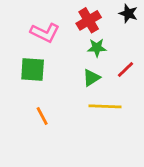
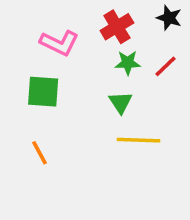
red line: (126, 70) -> (166, 66), moved
green triangle: (91, 78) -> (121, 102), turned -30
orange line: (42, 116) -> (40, 153), moved

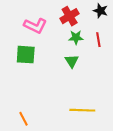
red line: (166, 66) -> (98, 40), turned -56
yellow line: (139, 140) -> (82, 110), moved
orange line: (40, 153) -> (24, 119), moved

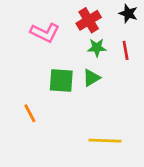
green square: (26, 55) -> (61, 80), moved
green triangle: (72, 61) -> (91, 78), turned 32
orange line: (24, 119) -> (30, 113), moved

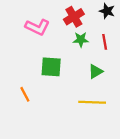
green triangle: (91, 78) -> (96, 72), moved
yellow line: (105, 141) -> (92, 102), moved

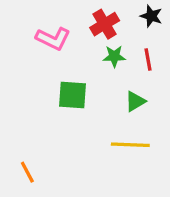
orange line: (25, 94) -> (27, 172), moved

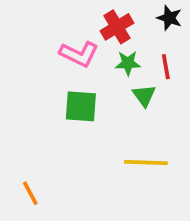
pink L-shape: (53, 39) -> (79, 54), moved
green triangle: (135, 101) -> (144, 96), moved, turned -35

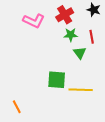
pink L-shape: (79, 54) -> (34, 21), moved
green square: (81, 106) -> (57, 80), moved

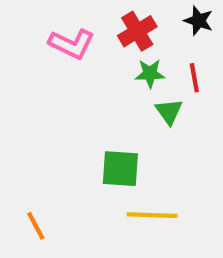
yellow line: (81, 90) -> (152, 215), moved

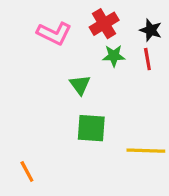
black star: (199, 21) -> (151, 30), moved
green triangle: (169, 112) -> (80, 85), moved
yellow line: (152, 215) -> (146, 151), moved

